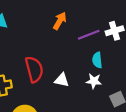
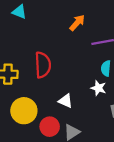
white triangle: (62, 80) -> (66, 101), moved

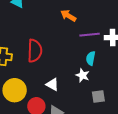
orange arrow: (77, 23) -> (68, 16), turned -105

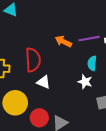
orange arrow: (68, 16) -> (63, 41), moved
white triangle: (52, 84) -> (44, 82), moved

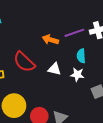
red semicircle: (33, 60) -> (24, 62), turned 145
white triangle: (44, 82) -> (54, 69), moved

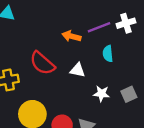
white star: (77, 75) -> (101, 94), moved

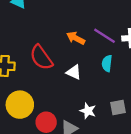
purple line: (99, 27) -> (105, 36), turned 40
white star: (101, 94) -> (88, 111), moved

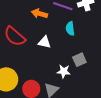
gray square: (118, 108) -> (79, 60), moved

